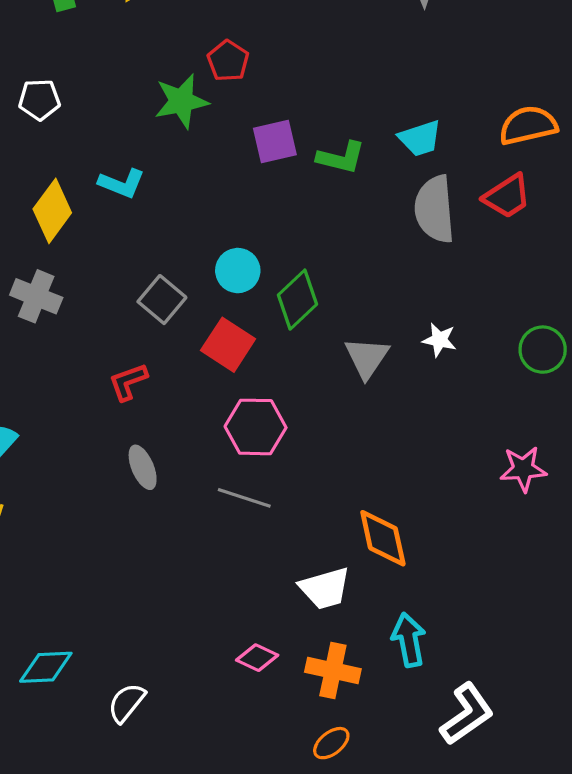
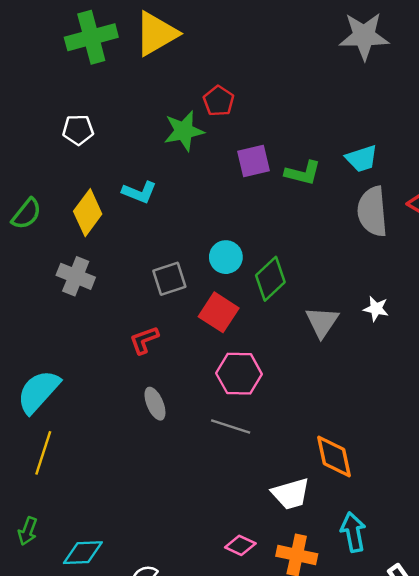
gray square: (162, 300) -> (169, 279), turned 32

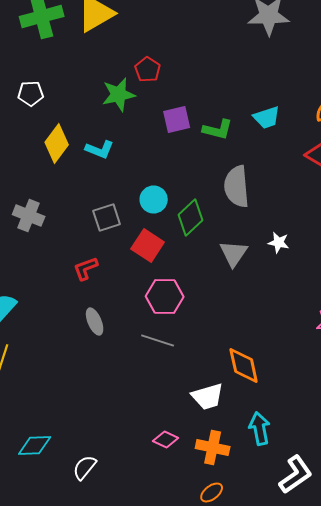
cyan L-shape: (139, 192) -> (100, 150), moved
gray semicircle: (372, 211) -> (237, 186), moved
yellow diamond: (88, 213) -> (57, 144), moved

